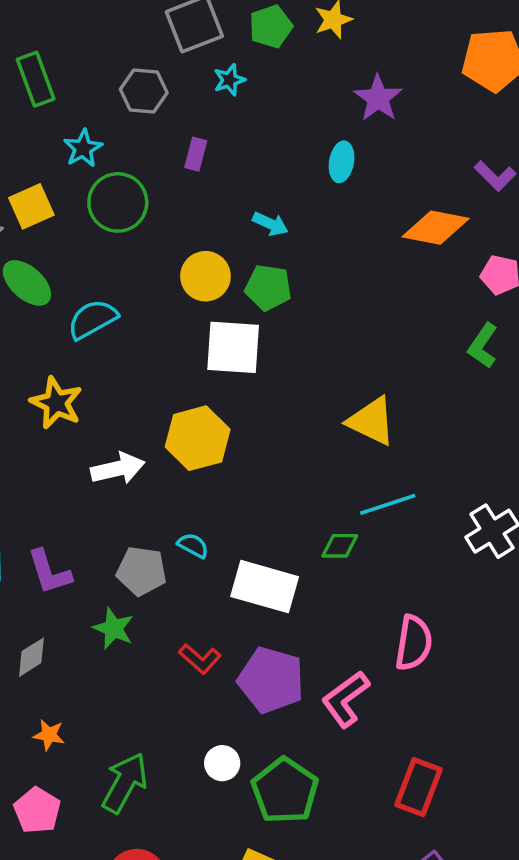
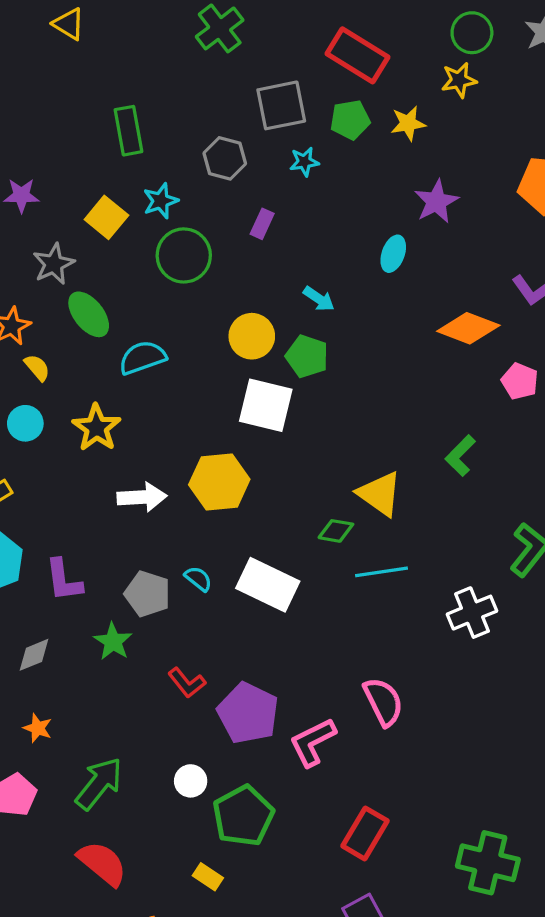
yellow square: (31, 206) -> (106, 217), moved, turned -36
green L-shape: (483, 346) -> (460, 456), moved
green diamond: (340, 546) -> (336, 531), moved
white rectangle: (265, 587) -> (268, 585), moved
pink semicircle: (414, 643) -> (383, 702), turned -45

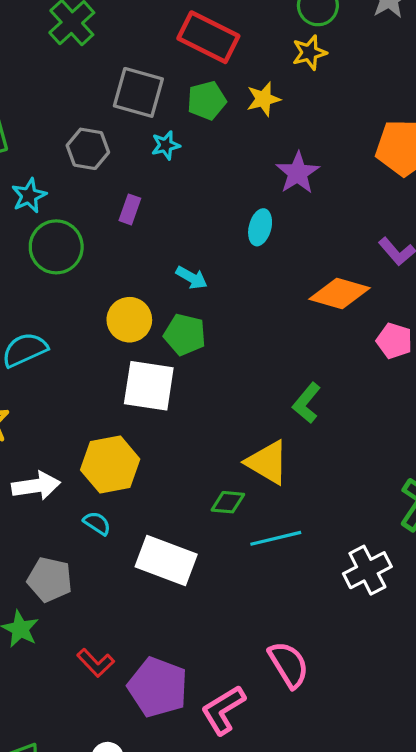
gray square: (281, 105) -> (138, 92), turned 32
green L-shape: (460, 456) -> (307, 403), moved
cyan semicircle: (198, 579) -> (97, 523), moved

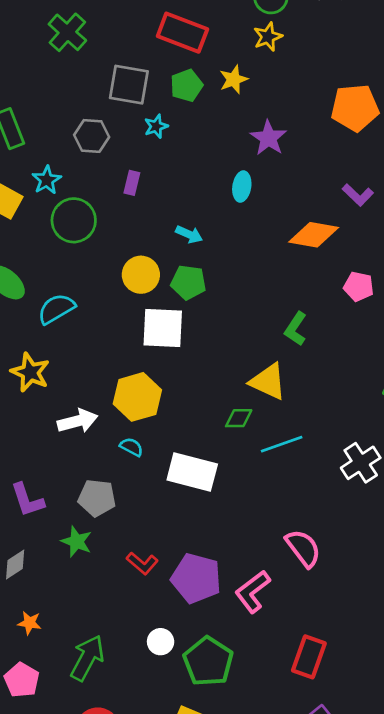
pink pentagon: (394, 341) -> (359, 286), moved

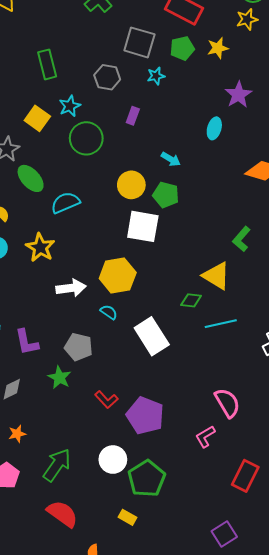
white rectangle: (192, 472) -> (152, 336), turned 36
pink L-shape: (253, 592) -> (205, 436), moved, size x0.7
orange star: (29, 623) -> (17, 434), turned -30
white circle: (161, 642) -> (113, 460), size x1.4
red rectangle: (309, 657) -> (245, 476), moved

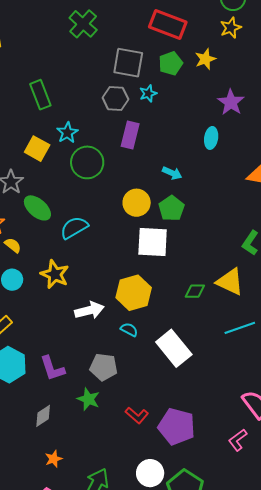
gray hexagon: (107, 77) -> (115, 98), moved
purple rectangle: (133, 116) -> (130, 135), size x1.5
green pentagon: (166, 195) -> (172, 208), turned 30
green diamond: (191, 300) -> (195, 291), moved

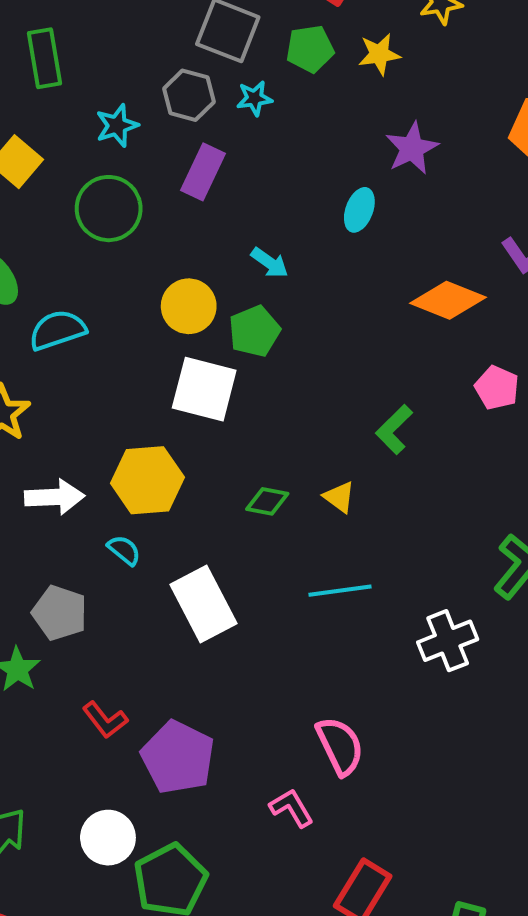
cyan star: (67, 133) -> (117, 126), moved
yellow triangle: (230, 282) -> (339, 497), size x0.6
pink L-shape: (238, 440) -> (291, 808), turned 85

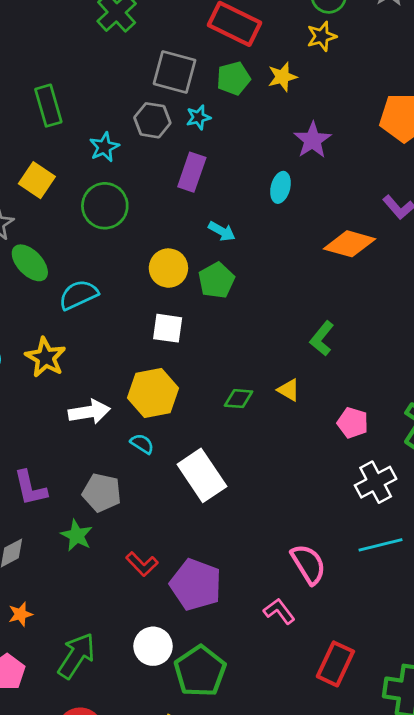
purple rectangle: (203, 172) -> (192, 172), moved
pink pentagon: (497, 388) -> (353, 423), moved
white square: (204, 389) -> (168, 328), moved, size x0.7
cyan line: (340, 591) -> (380, 545), moved

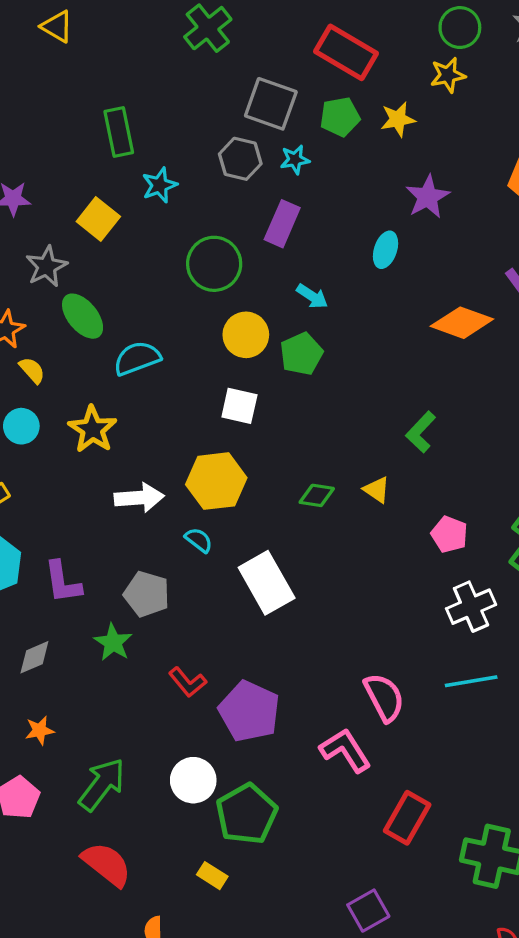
cyan star: (104, 147) -> (160, 185), moved
green circle: (105, 206) -> (214, 264), moved
pink L-shape: (279, 611) -> (345, 750), size x1.4

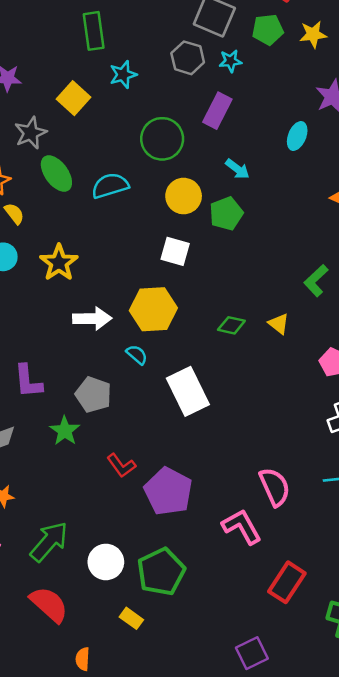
cyan semicircle: (137, 358) -> (110, 186), moved
white circle: (193, 780) -> (106, 562), moved

